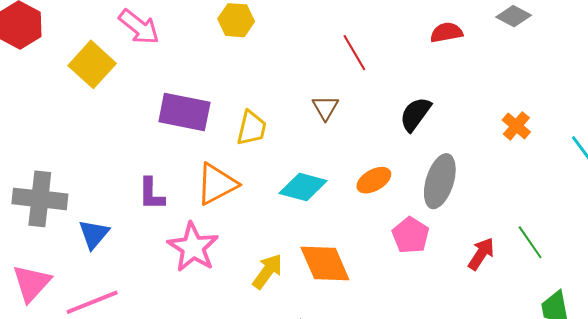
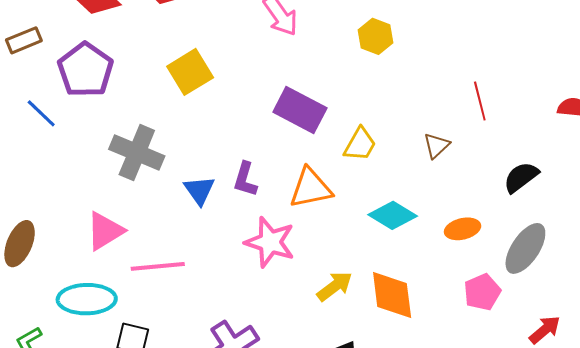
yellow square: (92, 64) -> (190, 72), moved
blue triangle: (94, 234) -> (199, 190), moved, turned -32
pink star: (193, 247) -> (270, 242), turned -30

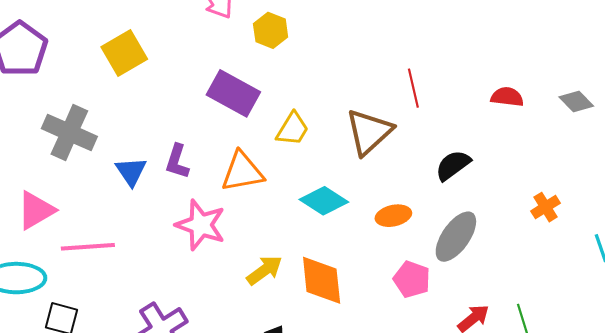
yellow hexagon: (375, 36) -> (271, 30), moved
brown triangle: (436, 146) -> (369, 132), size x1.8
pink pentagon: (482, 292) -> (412, 279), turned -30

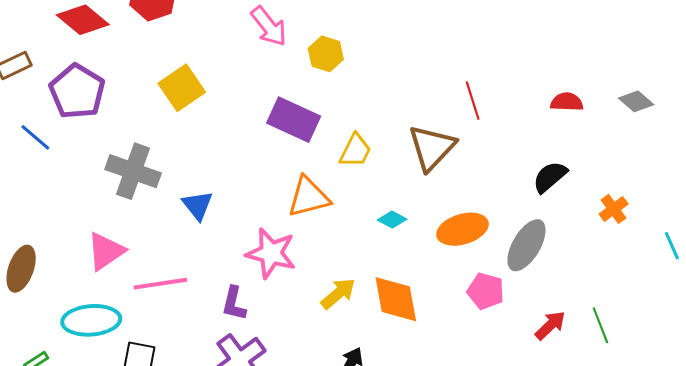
purple L-shape: (177, 162) -> (234, 303), moved
black semicircle: (453, 165) -> (550, 177), moved
cyan diamond: (324, 201) -> (392, 220), size x0.6
orange ellipse: (393, 216) -> (463, 229), size x1.4

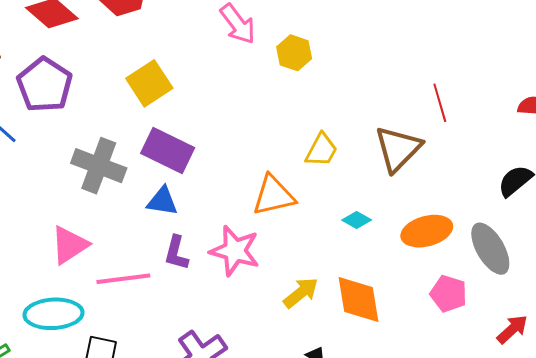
purple rectangle: (294, 120) -> (168, 150), moved
blue triangle: (198, 205) -> (162, 201), turned -44
gray ellipse: (526, 245) -> (490, 249), turned -62
purple L-shape: (234, 303) -> (176, 253), moved

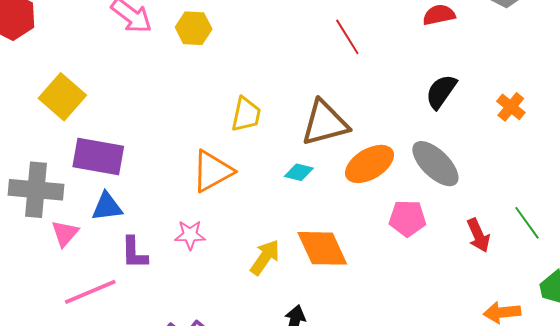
brown triangle: (398, 149) -> (325, 123), moved, turned 46
pink triangle: (70, 245) -> (65, 233), moved, size x0.7
pink star: (235, 251) -> (190, 235), size x0.6
red arrow: (512, 329) -> (478, 235), turned 124

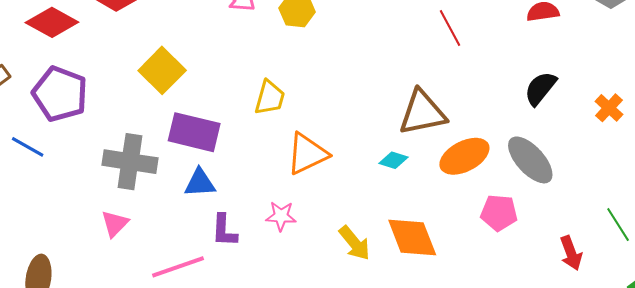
yellow trapezoid: (246, 114) -> (270, 98), moved
pink triangle: (65, 233) -> (115, 224), moved
red arrow: (478, 235) -> (571, 253), moved
yellow arrow: (265, 257) -> (354, 243), turned 102

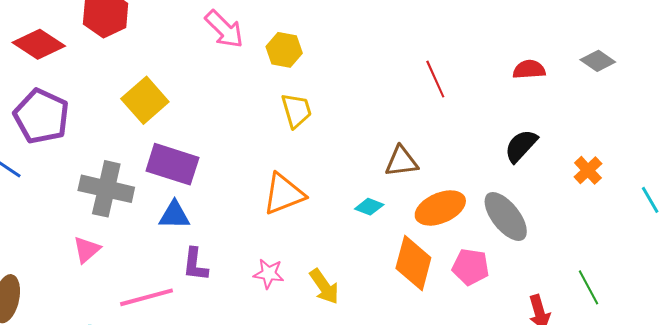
yellow trapezoid: (270, 98) -> (296, 110), moved, turned -36
brown triangle: (422, 113) -> (401, 161), size x0.7
pink star: (281, 216) -> (269, 274), moved
orange diamond: (412, 238) -> (413, 263), moved, turned 32

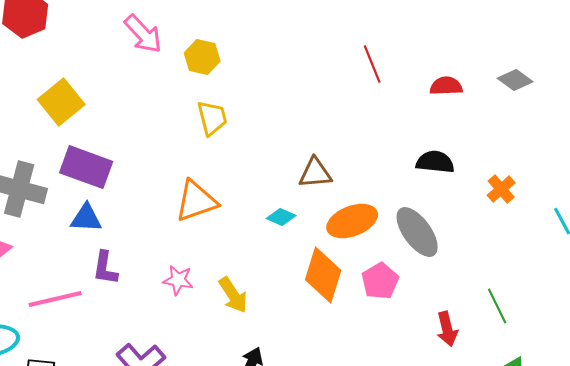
red line: (435, 79) -> (372, 64), moved
black semicircle: (521, 146) -> (435, 162), turned 51
pink pentagon: (471, 267) -> (380, 281), turned 30

